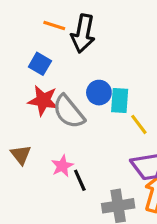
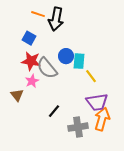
pink star: (62, 166) -> (32, 81), moved
black line: (80, 180) -> (54, 111), turned 64

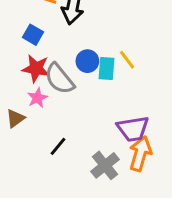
yellow line: (91, 76) -> (127, 60), moved
brown triangle: (17, 95) -> (15, 118), turned 32
black line: (54, 111) -> (58, 146), moved
gray cross: (78, 127) -> (105, 165), turned -30

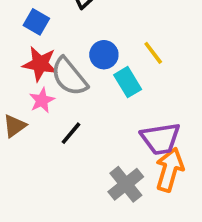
cyan rectangle: (106, 68) -> (128, 82), moved, turned -35
black line: (58, 146) -> (71, 133), moved

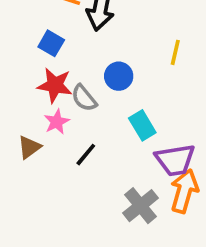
yellow line: (153, 53) -> (175, 52), moved, turned 50
gray semicircle: (69, 77) -> (84, 98), size x0.7
cyan rectangle: (128, 82) -> (142, 125), moved

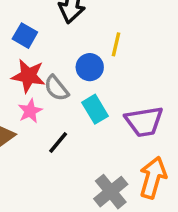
yellow line: (175, 52) -> (116, 44), moved
cyan rectangle: (142, 125) -> (95, 109), moved
purple trapezoid: (175, 160) -> (144, 121), moved

